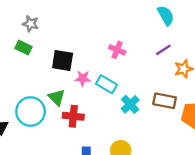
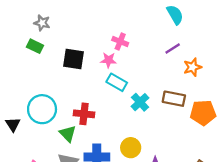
pink cross: (117, 50) -> (120, 41), moved
pink star: (83, 78) -> (109, 60), moved
green triangle: (57, 97) -> (68, 134), moved

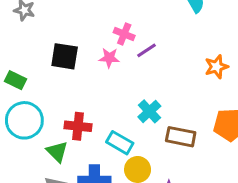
green rectangle: (35, 46) -> (15, 80), moved
purple line: (173, 48) -> (146, 50), moved
cyan rectangle: (117, 82) -> (120, 143), moved
brown rectangle: (174, 99) -> (181, 137), moved

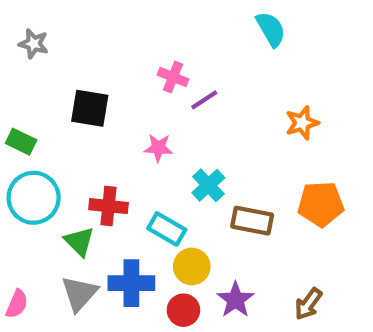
pink star: (109, 58) -> (158, 148), moved

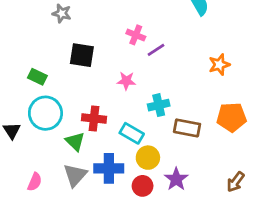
gray star: (34, 44) -> (62, 13), moved
cyan cross: (208, 185) -> (159, 105), turned 30
brown arrow: (308, 304) -> (236, 182), moved

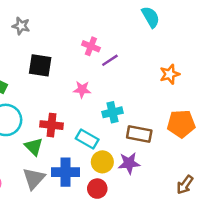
purple star: (176, 179) -> (129, 163), moved, turned 30

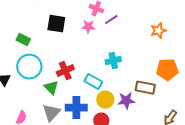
pink star: (82, 89) -> (88, 27), moved
red cross: (52, 125) -> (65, 71), turned -30
brown rectangle: (139, 134) -> (145, 88), moved

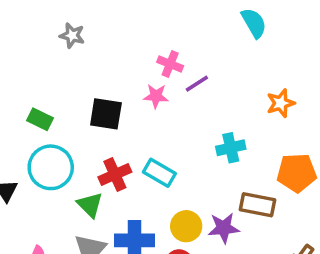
black square: (56, 24) -> (106, 114), moved
cyan cross: (113, 61) -> (231, 148), moved
cyan rectangle: (93, 82) -> (159, 173), moved

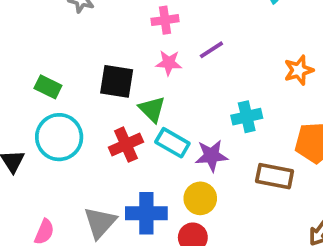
pink cross: (170, 64) -> (165, 20), moved, turned -30
green triangle: (90, 205) -> (152, 109), moved
purple star: (224, 228) -> (211, 156), moved

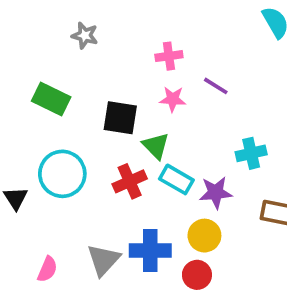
purple line: (211, 50) -> (216, 86), turned 65
green rectangle: (48, 87) -> (51, 99), moved, size x1.4

